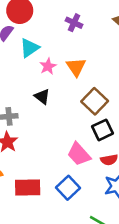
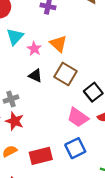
brown square: (95, 101) -> (65, 74), moved
blue square: (68, 188) -> (75, 148), turned 30

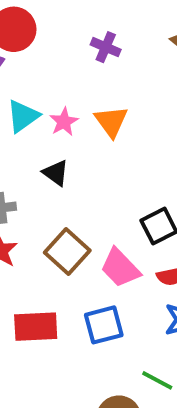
cyan triangle: (15, 37) -> (23, 116), moved
brown square: (65, 74) -> (67, 252), moved

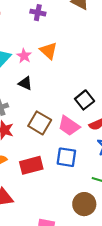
blue square: (104, 325) -> (66, 157), turned 35

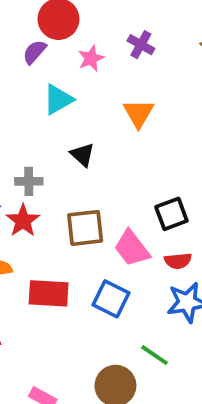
pink star: (24, 56) -> (91, 58), moved
brown square: (40, 123) -> (85, 228), turned 35

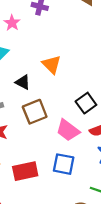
orange triangle: (138, 113) -> (52, 64), moved
brown square: (85, 228) -> (35, 112), moved

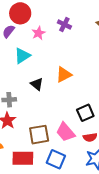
orange triangle: (52, 64) -> (64, 75), turned 36
brown square: (35, 112) -> (39, 135), moved

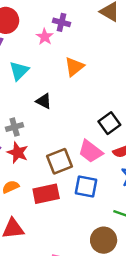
pink star: (38, 33) -> (45, 37), moved
orange triangle: (64, 75) -> (74, 67), moved

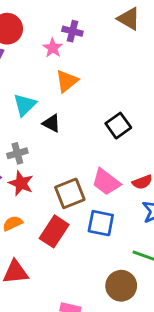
orange triangle: (74, 67) -> (67, 81), moved
cyan triangle: (19, 71) -> (25, 105), moved
black square: (109, 123) -> (118, 126), moved
red rectangle: (46, 194) -> (54, 231), turned -45

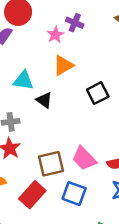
cyan triangle: (25, 105) -> (23, 80), turned 45
black square: (118, 126) -> (98, 93), moved

